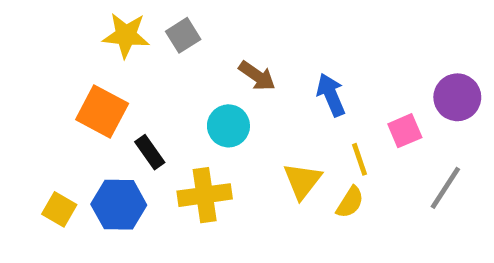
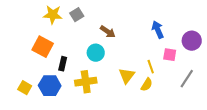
blue arrow: (331, 95) -> (158, 30), moved
pink square: (405, 131) -> (170, 55), turned 32
black rectangle: (150, 152) -> (63, 64), turned 48

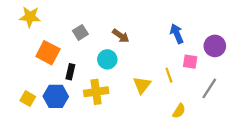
yellow star: (53, 15) -> (30, 17), moved
gray square: (77, 15) -> (80, 32), moved
yellow semicircle: (147, 85) -> (179, 111), moved

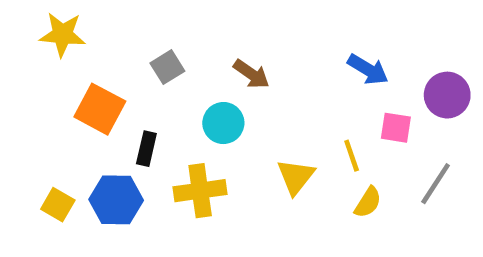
blue arrow: (177, 34) -> (368, 69), turned 144
yellow semicircle: (179, 111) -> (368, 202), moved

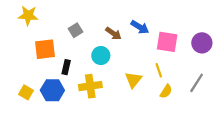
blue arrow: (368, 69) -> (140, 27), moved
orange square: (100, 109) -> (45, 49), turned -35
pink square: (396, 128) -> (167, 42), moved, size x1.5

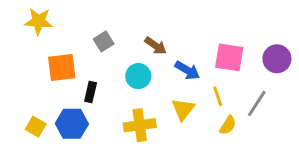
blue arrow: (140, 27) -> (187, 70), moved
gray line: (197, 83) -> (257, 104), moved
yellow cross: (90, 86) -> (140, 125), moved

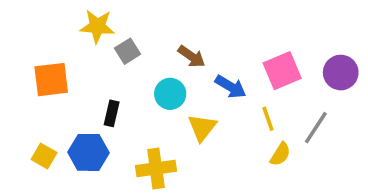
yellow star: (39, 21) -> (97, 26), moved
pink square: (229, 57) -> (282, 71), turned -32
orange square: (62, 67) -> (51, 80), moved
yellow triangle: (183, 109) -> (202, 128), moved
yellow cross: (140, 125) -> (156, 168), moved

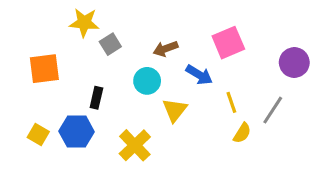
brown arrow: (191, 57) -> (165, 49), turned 125
pink square: (282, 71) -> (228, 43), moved
yellow cross: (156, 168) -> (135, 145), turned -36

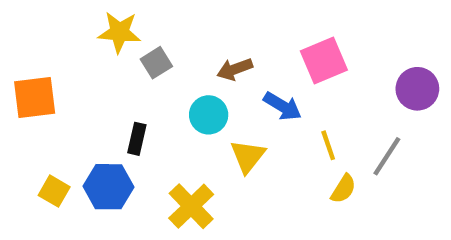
orange square: (44, 69) -> (35, 97), moved

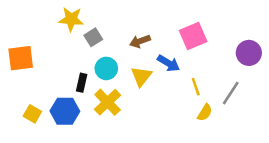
cyan circle: (209, 115) -> (106, 68), moved
yellow triangle: (248, 156) -> (141, 76), moved
yellow cross: (191, 206) -> (108, 102), moved

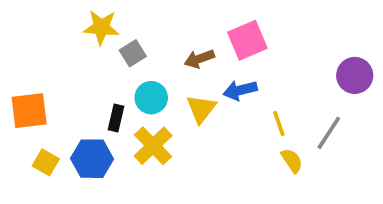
pink square: (193, 36) -> (247, 40), moved
orange square: (21, 58) -> (29, 111), moved
blue arrow: (168, 63) -> (240, 90), turned 135
yellow semicircle: (205, 113) -> (292, 161), turned -66

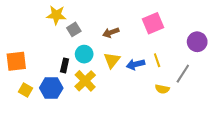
pink square: (247, 40) -> (153, 23), moved
blue arrow: (240, 90) -> (136, 64), moved
yellow line: (279, 124) -> (157, 60), moved
yellow semicircle: (292, 161) -> (162, 89), turned 136

